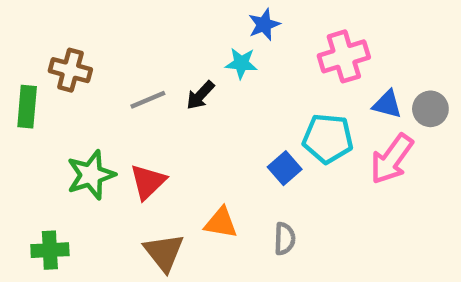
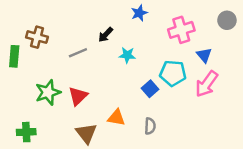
cyan star: (241, 63) -> (127, 55), moved
black arrow: (200, 95) -> (106, 35), moved
blue triangle: (387, 104) -> (204, 55), turned 35
gray circle: (430, 109) -> (227, 20), moved

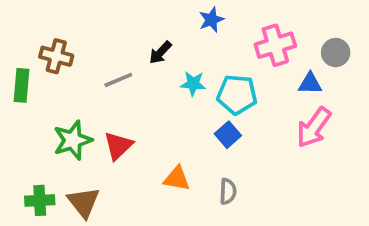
gray circle: (227, 20) -> (336, 53), moved
blue triangle: (204, 55) -> (310, 84), turned -49
cyan pentagon: (173, 73) -> (237, 95), moved
brown triangle: (86, 133) -> (84, 202), moved

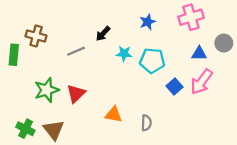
blue star: (211, 20) -> (148, 22), moved
pink cross: (275, 45) -> (191, 17), moved
gray circle: (336, 53) -> (224, 43), moved
blue square: (228, 135) -> (175, 86), moved
green cross: (40, 200) -> (25, 129), turned 30

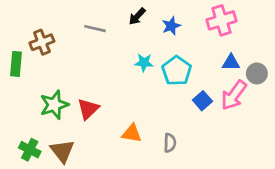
black arrow: (103, 34) -> (137, 16), moved
brown cross: (36, 36) -> (42, 42), turned -36
gray circle: (224, 43) -> (257, 73), moved
gray line: (76, 51) -> (95, 29), moved, turned 36
cyan pentagon: (152, 61) -> (177, 71), turned 30

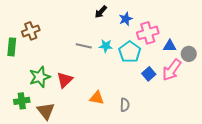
pink cross: (221, 20) -> (148, 33), moved
gray line: (95, 29) -> (84, 46), moved
green cross: (30, 150) -> (22, 101), moved, turned -35

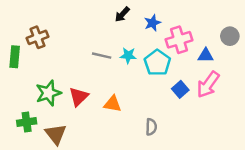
gray circle: (189, 54) -> (230, 36), moved
orange triangle: (97, 98) -> (113, 104), moved

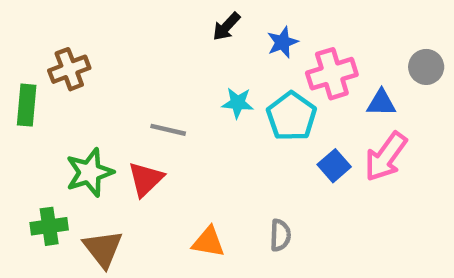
gray line: (102, 56) -> (168, 130), moved
orange triangle: (113, 104) -> (208, 242), moved

